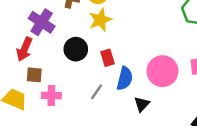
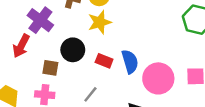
red rectangle: (108, 58) -> (104, 61), turned -56
brown square: (34, 75) -> (50, 68), moved
blue semicircle: (125, 78) -> (130, 62), moved, turned -35

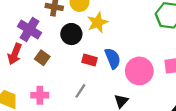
yellow star: (100, 22) -> (98, 22), moved
black circle: (73, 50) -> (71, 34), moved
brown square: (50, 68) -> (42, 58), moved, turned 32

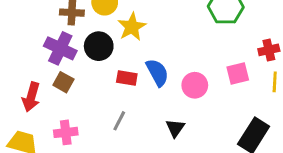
purple cross: (30, 29) -> (60, 48), moved
red arrow: (15, 54) -> (31, 97), moved
pink circle: (139, 71) -> (195, 85), size x0.7

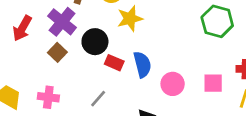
black circle: (99, 46) -> (95, 42), moved
red arrow: (31, 97) -> (22, 28), moved

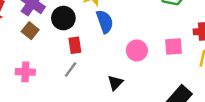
red rectangle: (114, 63) -> (75, 45), moved, turned 63
blue semicircle: (142, 64) -> (105, 22), moved

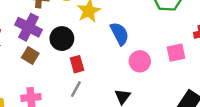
blue semicircle: (105, 22) -> (120, 34), moved

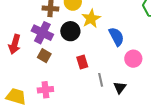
black circle: (62, 39) -> (70, 31), moved
gray line: (76, 89) -> (101, 80), moved, turned -40

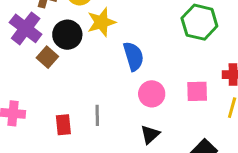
brown square: (44, 56) -> (47, 57), moved
red rectangle: (82, 62) -> (63, 125), moved
black triangle: (120, 88) -> (150, 134), moved

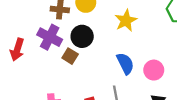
yellow star: (101, 22) -> (126, 21), moved
blue semicircle: (133, 56) -> (125, 64), moved

